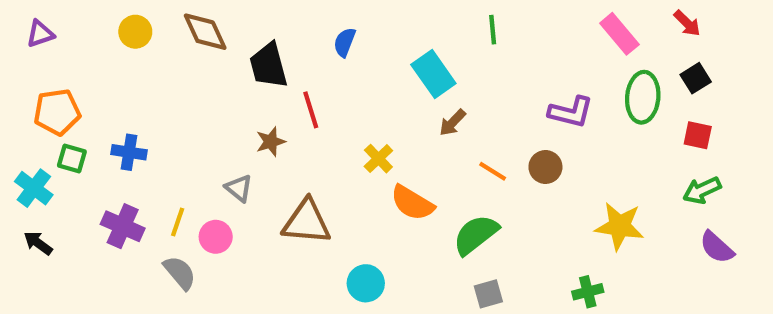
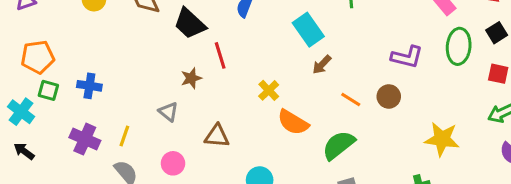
black trapezoid: (269, 66) -> (190, 24), turned -32
brown triangle: (307, 222) -> (217, 136), size x0.7
pink circle: (216, 237) -> (173, 163), moved

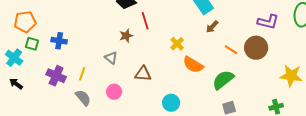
brown circle: (389, 96) -> (256, 48), size x1.5

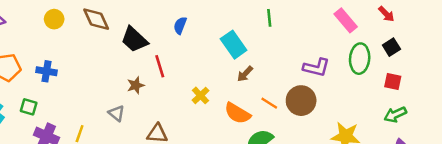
blue cross: (59, 41) -> (46, 71), moved
green square: (32, 44) -> (29, 107), moved
orange semicircle: (193, 65) -> (237, 113), moved

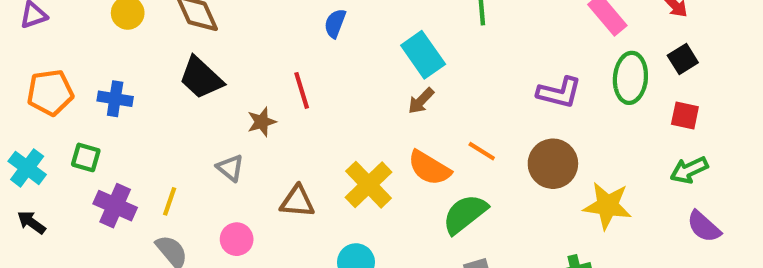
black trapezoid: (134, 39) -> (201, 78), moved
brown arrow: (245, 74) -> (421, 101), moved
yellow cross: (201, 95) -> (369, 185), moved, size x1.6
brown circle: (301, 101) -> (553, 164), moved

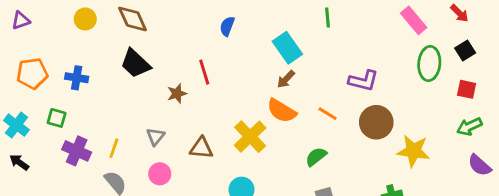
purple L-shape: (559, 93) -> (363, 81), moved
gray triangle: (230, 168) -> (155, 137), moved, turned 30
orange semicircle: (429, 168) -> (282, 111), moved
green semicircle: (465, 214) -> (316, 157), size x0.7

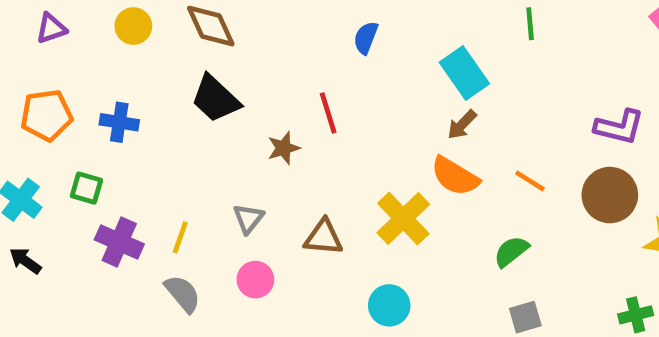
purple triangle: (21, 20) -> (51, 28), moved
purple L-shape: (363, 81) -> (619, 127), moved

